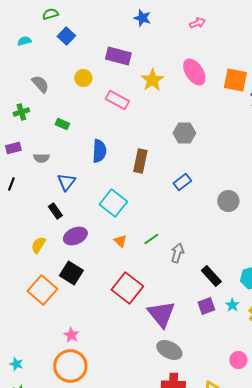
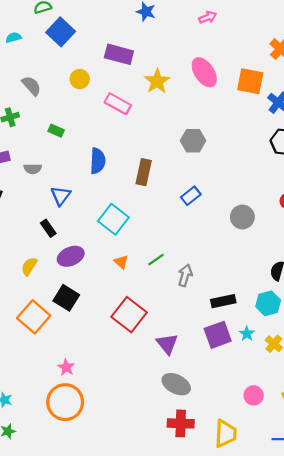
blue square: (66, 36) -> (61, 32), size x1.4
black rectangle: (211, 276) -> (223, 301), turned -60
purple square: (206, 306) -> (218, 335), size x1.4
purple triangle: (161, 314) -> (167, 344), size x0.7

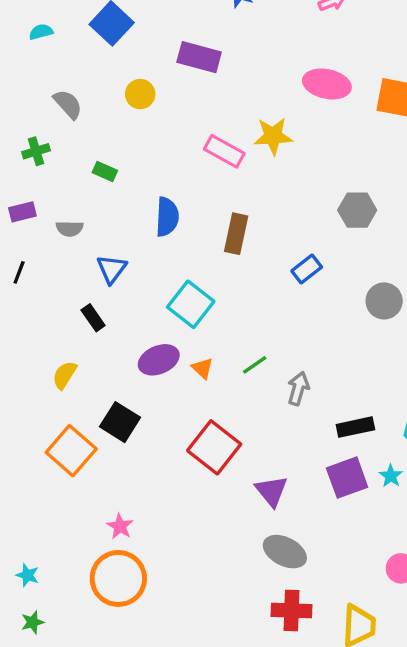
pink ellipse: (204, 72) -> (327, 84), turned -44
yellow star: (157, 81) -> (273, 136), moved, turned 30
pink rectangle: (118, 104) -> (224, 151), moved
gray hexagon: (193, 141) -> (357, 210), moved
purple ellipse: (71, 256) -> (159, 360), moved

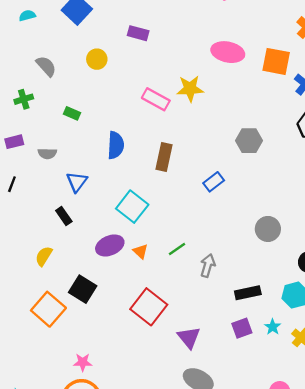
purple rectangle: (199, 57) -> (138, 33), size x0.7
gray circle: (384, 301) -> (268, 229), moved
purple square: (347, 478) -> (242, 328), size x0.7
pink star: (120, 526) -> (83, 362), turned -30

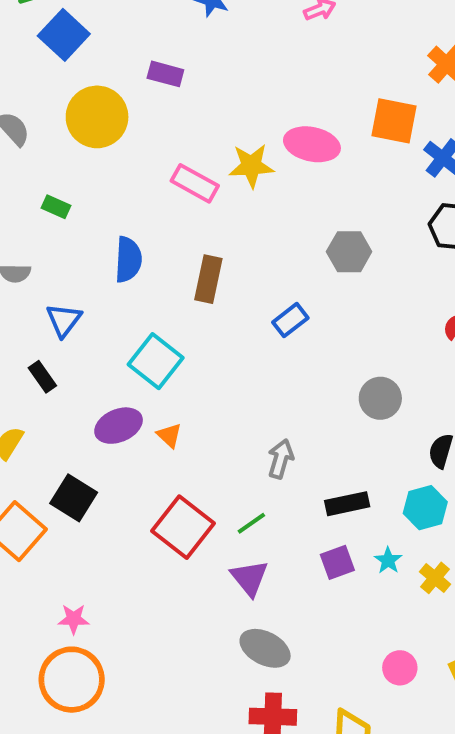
pink ellipse: (228, 52) -> (312, 144), moved
yellow circle: (97, 59) -> (97, 117), size x1.8
green line: (177, 249) -> (251, 523), moved

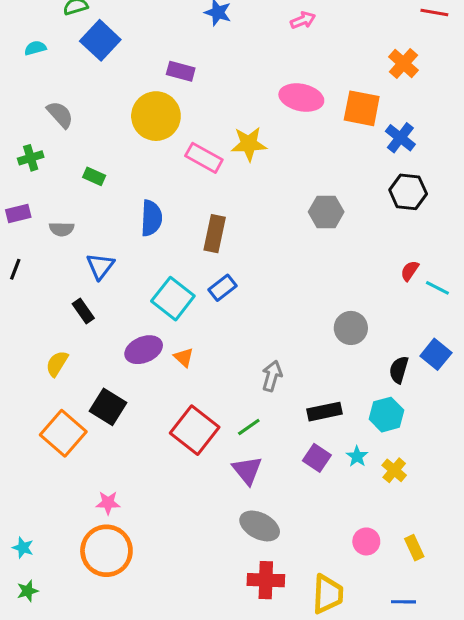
yellow circle: (97, 117) -> (156, 116), moved
pink ellipse: (312, 144) -> (301, 98), moved
blue rectangle: (290, 320) -> (222, 288), moved
purple square: (337, 562) -> (317, 458), turned -36

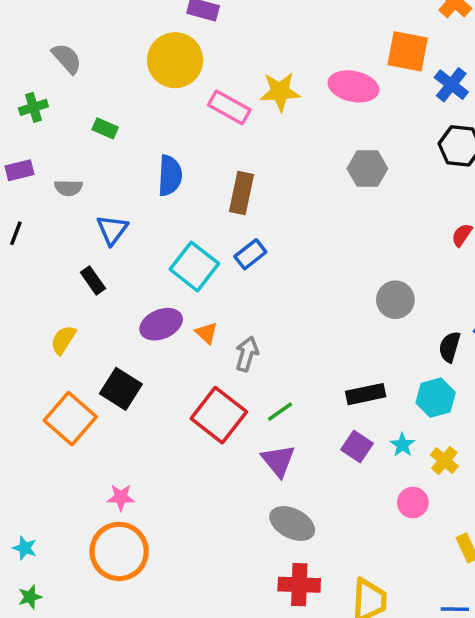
pink ellipse: (301, 98) -> (353, 86), moved
gray arrow: (272, 376) -> (247, 354), moved
pink circle: (366, 541) -> (413, 503), moved

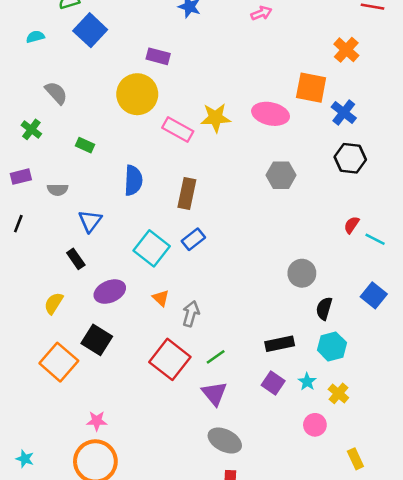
green cross: (33, 107) -> (31, 129), turned -36
purple ellipse: (161, 324) -> (110, 292), moved
black semicircle: (450, 347) -> (324, 309), moved

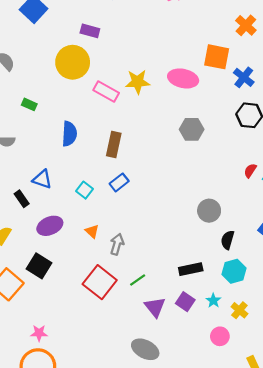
blue triangle: (90, 221) -> (42, 179), moved, turned -48
cyan square: (152, 248) -> (84, 190), size x0.6
purple triangle: (214, 393) -> (155, 307), moved

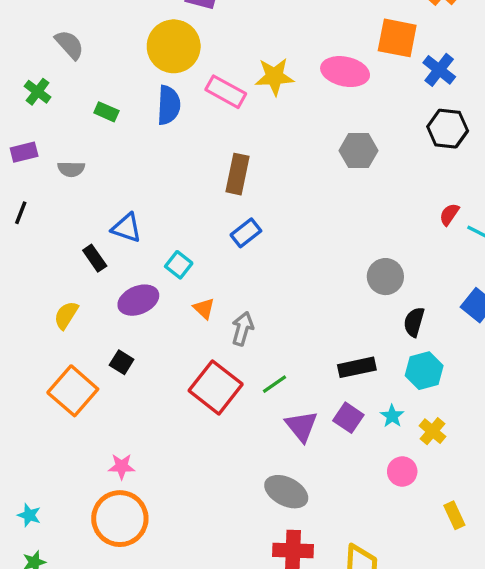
blue semicircle: (69, 134) -> (169, 105), moved
cyan square: (84, 190) -> (179, 265), moved
black square: (39, 266) -> (122, 362), size x0.6

